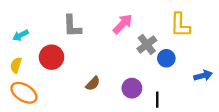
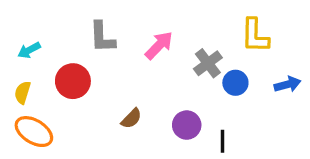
pink arrow: (123, 24) -> (159, 45), moved
blue arrow: (203, 76) -> (287, 84), moved

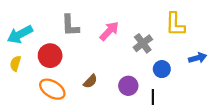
cyan arrow: (29, 50) -> (20, 34), size x1.6
blue circle: (235, 83) -> (162, 69), moved
orange ellipse: (34, 132) -> (52, 89), moved

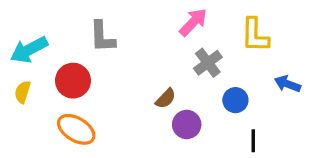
pink arrow: (109, 31) -> (193, 22), moved
blue arrow: (198, 58) -> (287, 84), turned -144
brown semicircle: (90, 81) -> (166, 98), moved
black line: (153, 97) -> (253, 141), moved

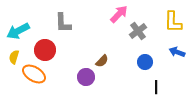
yellow L-shape: (255, 35) -> (173, 22), moved
gray cross: (208, 63) -> (138, 31), moved
purple circle: (187, 124) -> (86, 77), moved
orange ellipse: (76, 129) -> (34, 74), moved

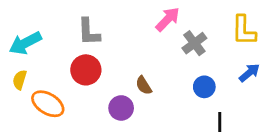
red circle: (45, 50) -> (86, 70), moved
blue arrow: (177, 52) -> (249, 73), turned 119
brown semicircle: (102, 61) -> (144, 85), turned 104

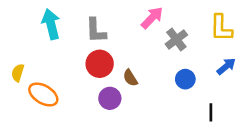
gray L-shape: (89, 32) -> (96, 31), moved
cyan arrow: (25, 43) -> (51, 24), moved, turned 104
red circle: (86, 70) -> (100, 64), moved
black line: (220, 122) -> (211, 112), moved

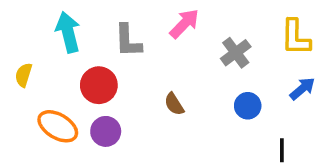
pink arrow: (152, 18) -> (184, 24), moved
red circle: (100, 64) -> (99, 85), moved
yellow semicircle: (18, 73) -> (24, 75), moved
purple circle: (110, 98) -> (106, 131), moved

